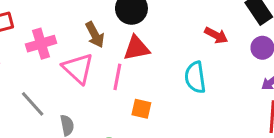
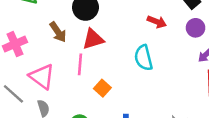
pink triangle: (78, 68) -> (42, 76), moved
orange square: (141, 109) -> (102, 88), turned 35

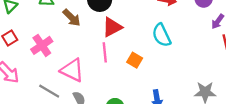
brown arrow: (58, 32) -> (72, 18), moved
orange square: (102, 88) -> (135, 60), moved

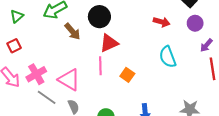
cyan semicircle: (161, 35) -> (168, 57), moved
pink cross: (42, 45) -> (36, 74), moved

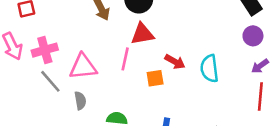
red arrow: (162, 22) -> (175, 62), moved
orange square: (127, 75) -> (155, 78), turned 32
pink triangle: (69, 80) -> (83, 67), turned -50

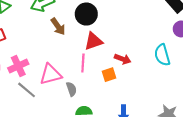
cyan semicircle: (209, 68) -> (162, 55), moved
gray semicircle: (80, 101) -> (71, 89), moved

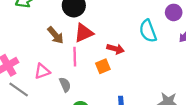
brown arrow: (58, 26) -> (56, 35), moved
cyan semicircle: (162, 55) -> (148, 31), moved
pink triangle: (51, 74) -> (42, 71), size x0.7

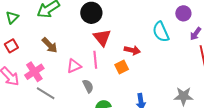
red triangle: (84, 33) -> (102, 37), turned -42
brown arrow: (56, 35) -> (50, 45), moved
pink triangle: (42, 71) -> (74, 66), moved

